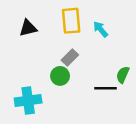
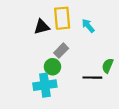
black triangle: (28, 28) -> (42, 27), moved
cyan cross: (28, 101) -> (45, 85), moved

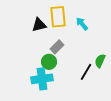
black line: (92, 78) -> (86, 72), turned -60

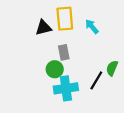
gray rectangle: (57, 47) -> (64, 52), turned -56
cyan cross: (42, 79) -> (66, 88), moved

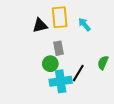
black line: (96, 80) -> (78, 73), moved

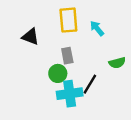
black triangle: (40, 25) -> (30, 37), moved, turned 35
green semicircle: (103, 63) -> (117, 63), moved, turned -128

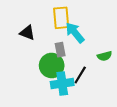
cyan arrow: (97, 28) -> (75, 33), moved, size x1.5
green circle: (58, 73) -> (52, 66), size x1.5

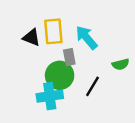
yellow rectangle: (61, 18) -> (53, 31), moved
cyan cross: (62, 84) -> (50, 96), moved

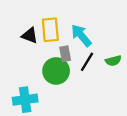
black line: (93, 86) -> (87, 62), moved
cyan cross: (50, 96) -> (25, 100), moved

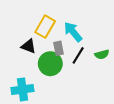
yellow rectangle: (50, 30) -> (45, 27), turned 35
black triangle: (30, 35) -> (29, 46), moved

